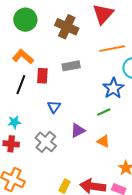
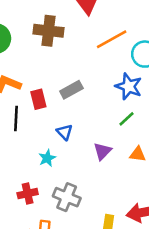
gray rectangle: (71, 66) -> (71, 90), moved
cyan star: (14, 122) -> (47, 158), moved
gray cross: (46, 142) -> (67, 197), moved

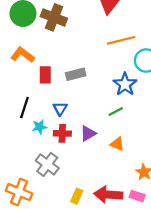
brown cross: (49, 31) -> (54, 17), moved
black line: (16, 118) -> (24, 108), moved
red cross: (28, 194) -> (62, 133), moved

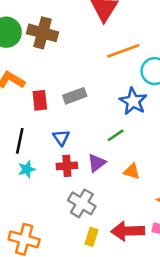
green line: (116, 111) -> (116, 135), moved
cyan star: (39, 127) -> (27, 169), moved
gray cross: (47, 164) -> (82, 203), moved

